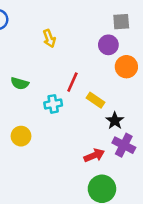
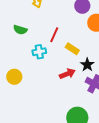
green semicircle: (20, 83) -> (20, 30), moved
red arrow: (94, 155) -> (67, 74), moved

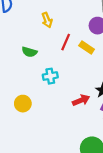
red line: (54, 35) -> (66, 42), moved
yellow rectangle: (72, 49) -> (87, 48), moved

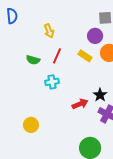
red line: (66, 42) -> (57, 56), moved
yellow circle: (23, 104) -> (31, 125), moved

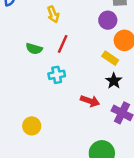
yellow rectangle: (85, 56) -> (110, 58), moved
black star: (100, 95) -> (114, 81), moved
red arrow: (80, 104) -> (90, 101), turned 42

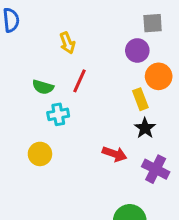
yellow rectangle: (110, 58) -> (140, 99), turned 35
cyan cross: (57, 75) -> (58, 114), moved
yellow circle: (32, 126) -> (40, 154), moved

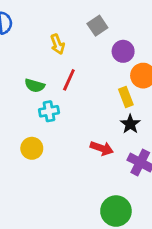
gray square: (153, 23) -> (97, 26), moved, turned -30

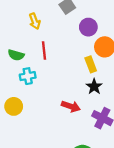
red line: (69, 80) -> (44, 50), turned -30

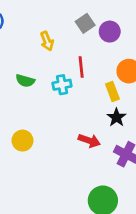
purple circle: (88, 27) -> (110, 32), moved
red line: (44, 50) -> (81, 67), moved
cyan cross: (28, 76) -> (62, 85), moved

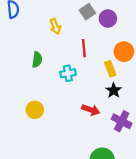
green semicircle: (25, 81) -> (37, 60), turned -98
cyan cross: (62, 85) -> (68, 73), moved

